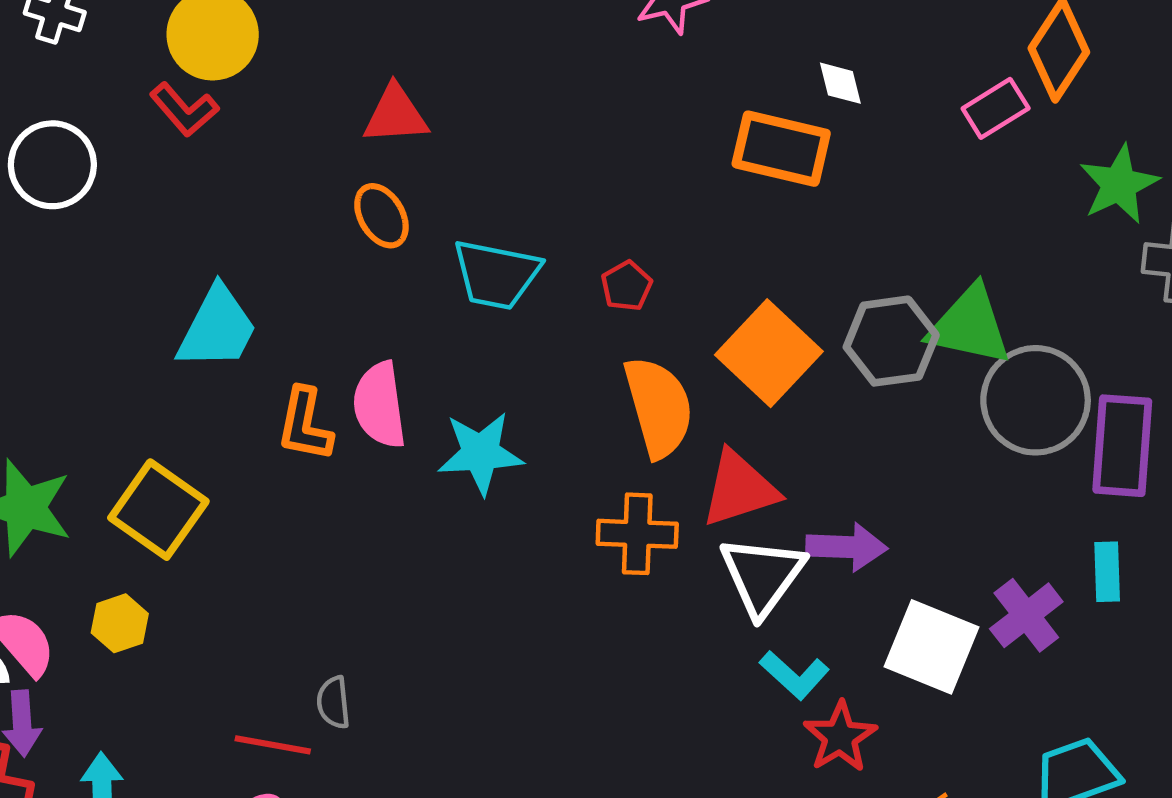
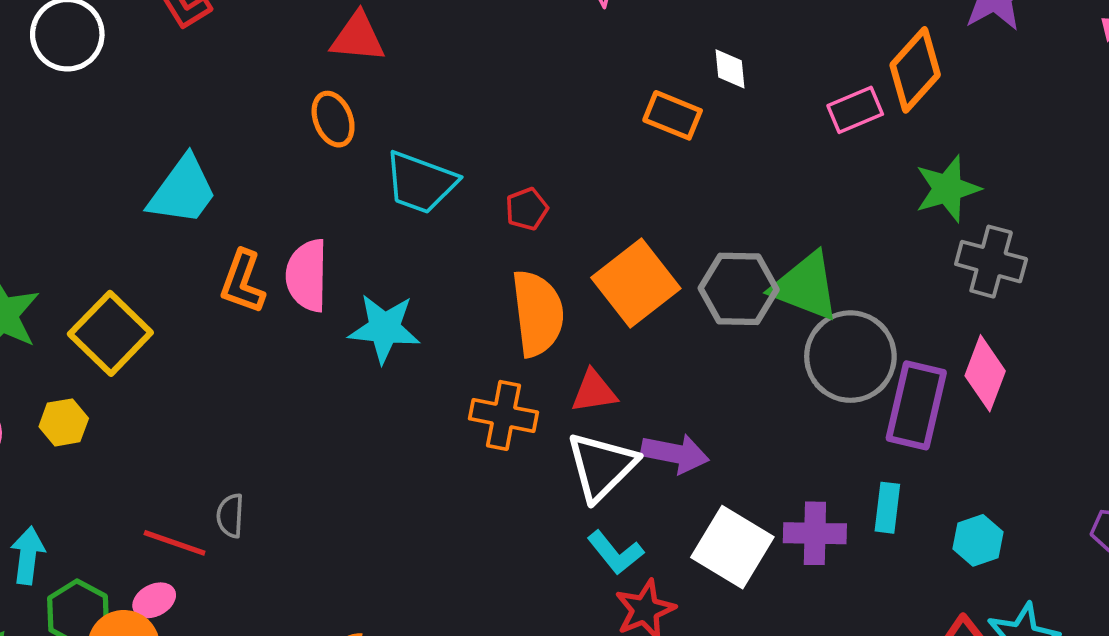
orange rectangle: (781, 149) -> (673, 115), size x0.7
red triangle: (739, 489) -> (594, 391), size x0.7
purple cross: (1026, 615) -> (815, 533), turned 30

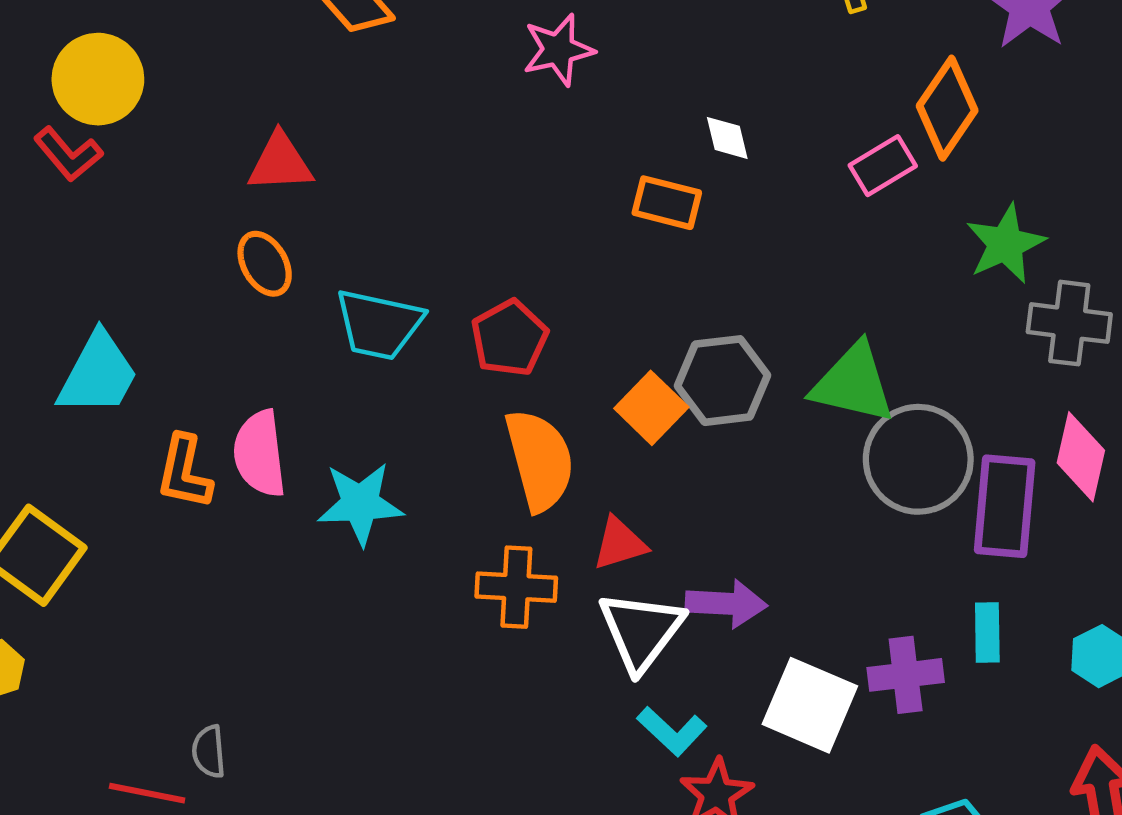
red pentagon: (527, 209) -> (509, 338), size x1.5
orange square: (636, 283) -> (651, 408), size x0.7
gray hexagon: (739, 289) -> (723, 381), moved

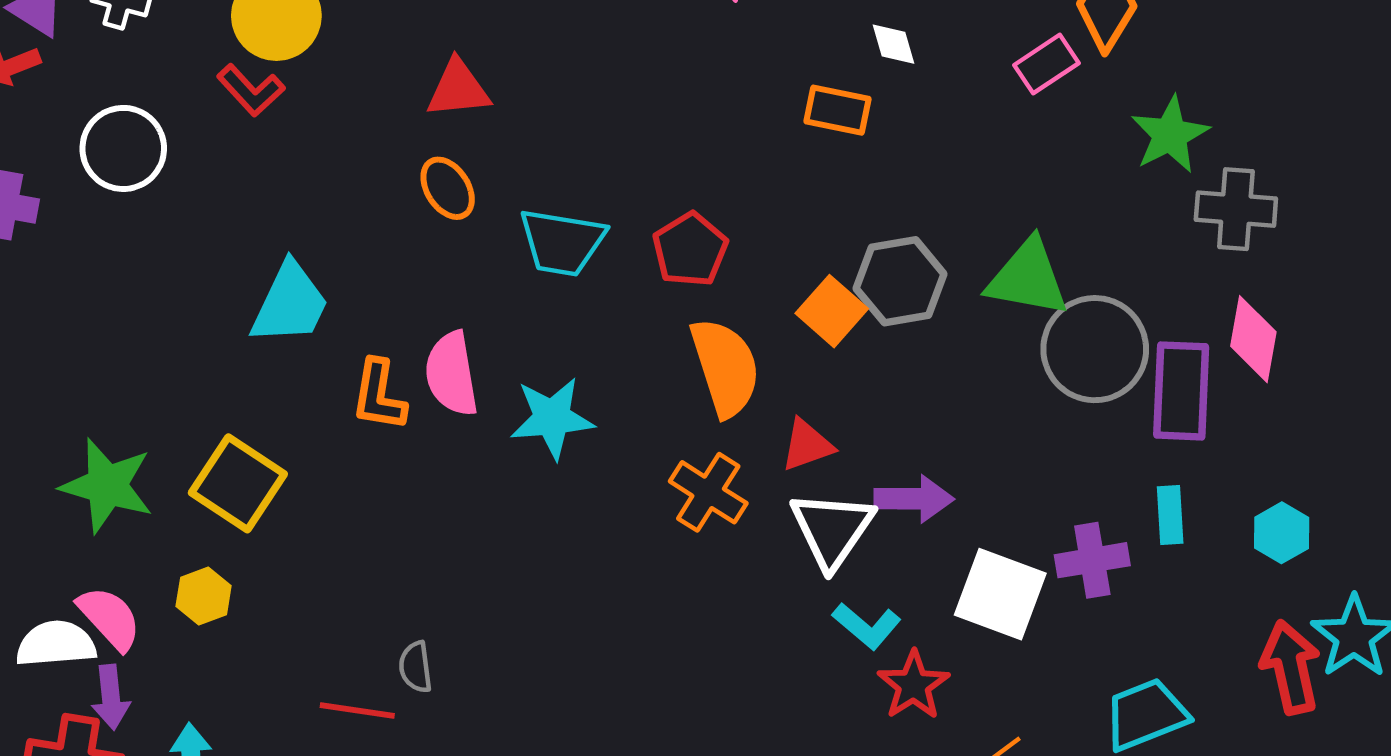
orange cross: (516, 587) -> (708, 492), turned 32

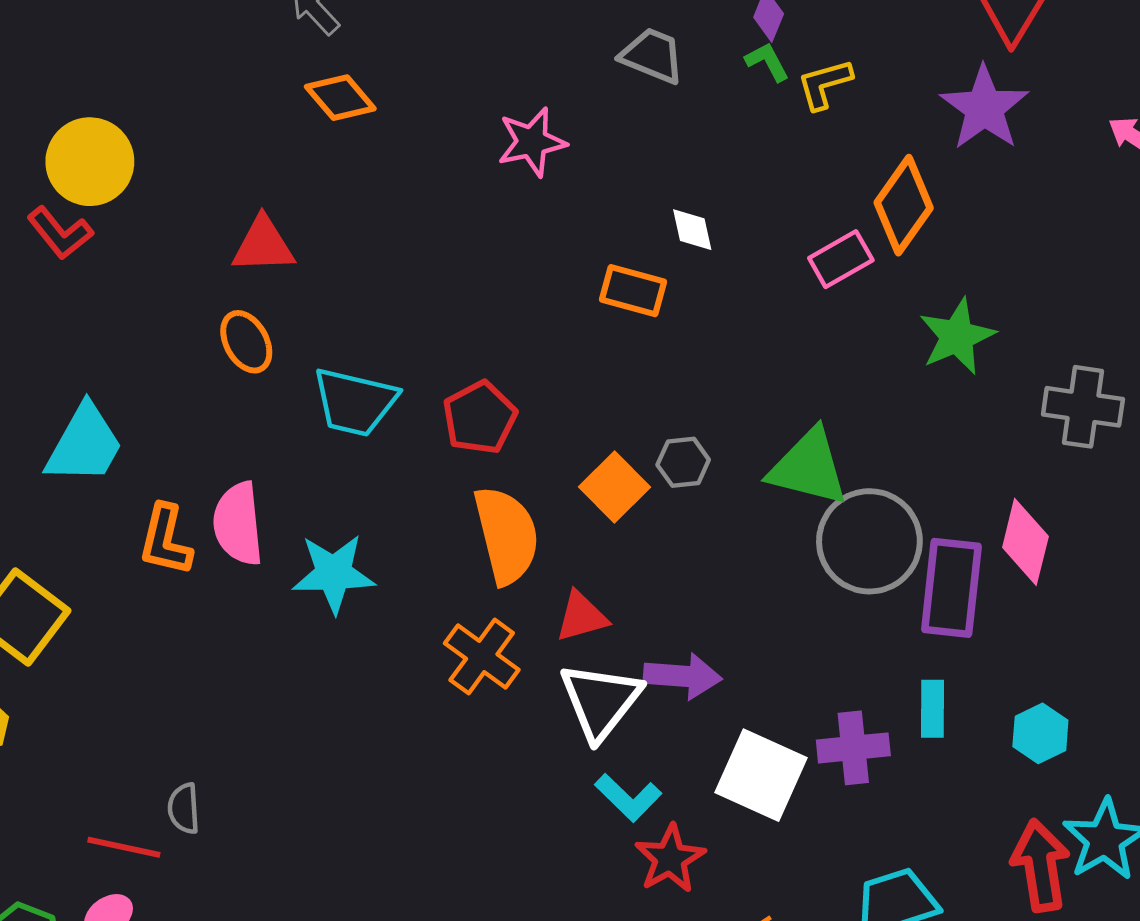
gray cross: (1236, 209) -> (1083, 407), moved
gray hexagon: (900, 281) -> (683, 462), size x0.6

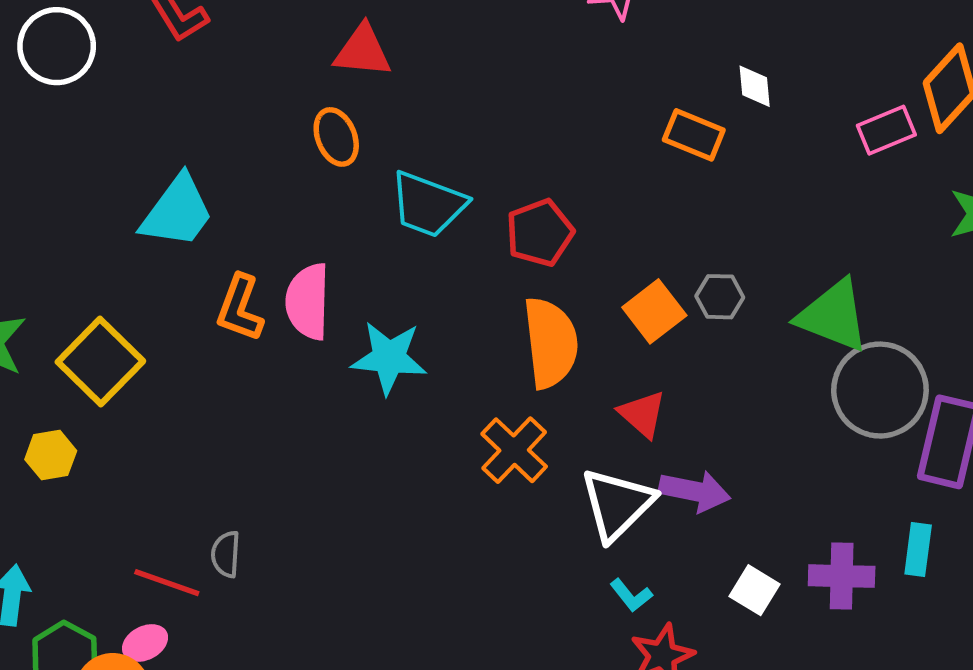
red triangle: (582, 617) -> (642, 414), moved, turned 50
white square: (761, 775) -> (755, 590), size x0.6
cyan L-shape: (628, 797) -> (631, 595), size x0.7

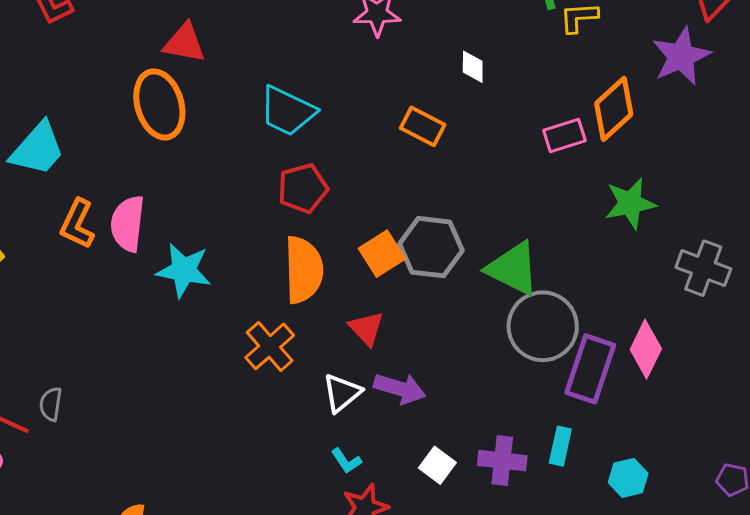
white diamond: (755, 86) -> (473, 67), moved
orange ellipse: (336, 137) -> (159, 104), size x1.6
cyan trapezoid: (428, 204) -> (287, 111), moved
gray hexagon: (720, 297) -> (431, 247), size x1.8
white triangle: (617, 504) -> (342, 393), size x0.7

